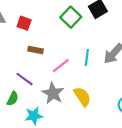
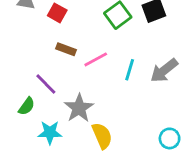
pink line: (61, 66) -> (96, 59), moved
yellow semicircle: (82, 97) -> (102, 136), moved

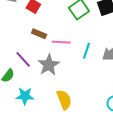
pink line: (96, 59) -> (61, 42), turned 30
gray star: (79, 108) -> (49, 65), moved

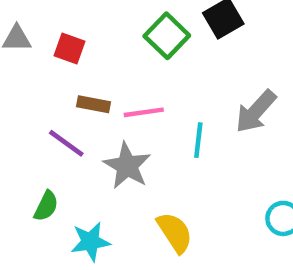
cyan line: (86, 51) -> (198, 140), moved
purple line: (23, 59) -> (66, 143), moved

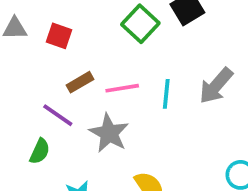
brown rectangle: (93, 104) -> (80, 82), turned -40
cyan line: (198, 140) -> (166, 94), moved
green semicircle: (46, 206) -> (40, 151), moved

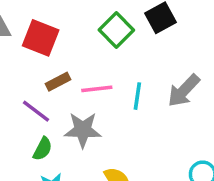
red square: (59, 36) -> (41, 38), size x1.5
gray star: (109, 133) -> (83, 130), turned -30
green semicircle: (40, 151) -> (43, 149), moved

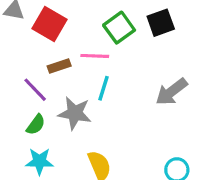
pink line: (97, 89) -> (95, 56), moved
cyan line: (137, 96) -> (104, 88), moved

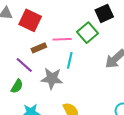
green square: (119, 28) -> (87, 33), moved
green semicircle: (36, 125) -> (17, 86), moved

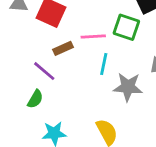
green square: (87, 33) -> (126, 27), turned -30
gray star: (52, 79) -> (128, 87), moved

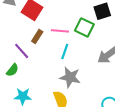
brown rectangle: (63, 48) -> (37, 37), turned -40
gray star: (128, 87) -> (70, 77), moved

